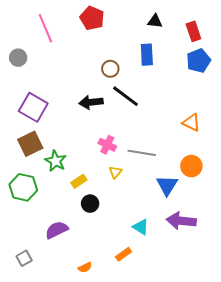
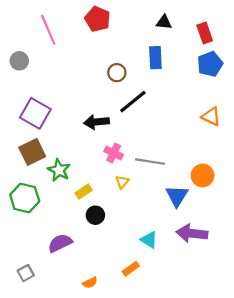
black line: (126, 96) -> (133, 102), turned -76
black arrow: (91, 102) -> (96, 122), moved
orange triangle: (191, 122) -> (211, 117), moved

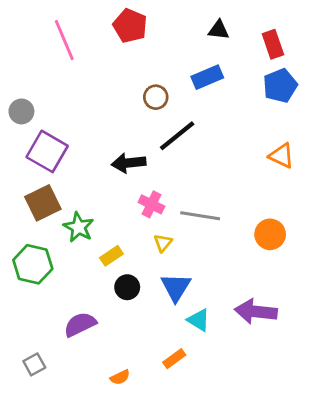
blue rectangle: (155, 58) -> (207, 77), turned 70
gray circle: (19, 61) -> (21, 111), moved
blue triangle: (177, 196) -> (176, 287), moved

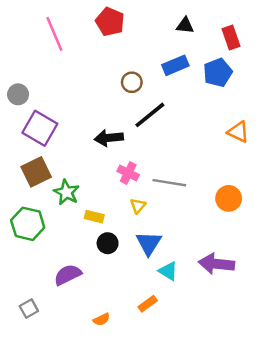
blue pentagon: (280, 86) -> (218, 73), moved
yellow rectangle: (111, 256) -> (94, 217), turned 48

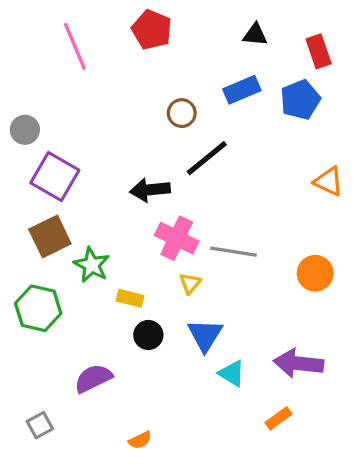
pink cross: (128, 173) -> (177, 238), size x1.4
orange rectangle: (148, 304) -> (278, 418), moved

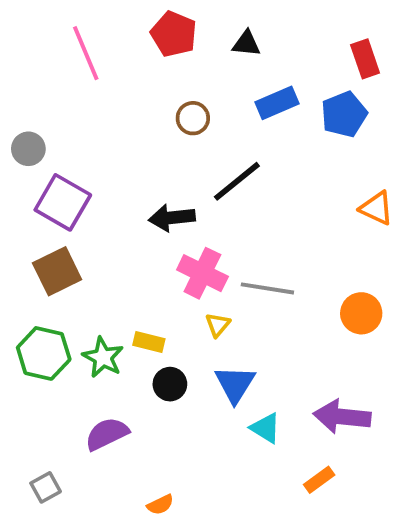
black triangle: (255, 35) -> (246, 44), moved
brown circle: (182, 113) -> (193, 118), moved
green star: (92, 265) -> (103, 357), moved

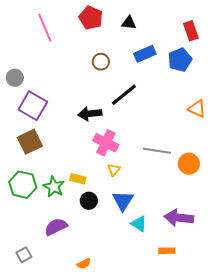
gray line: (267, 288) -> (157, 151), moved
orange rectangle: (319, 480) -> (167, 251), turned 35

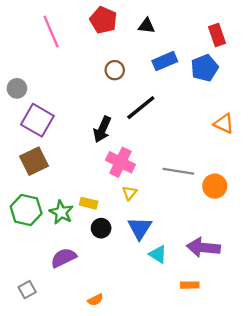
black arrow: (90, 114) -> (102, 129), turned -60

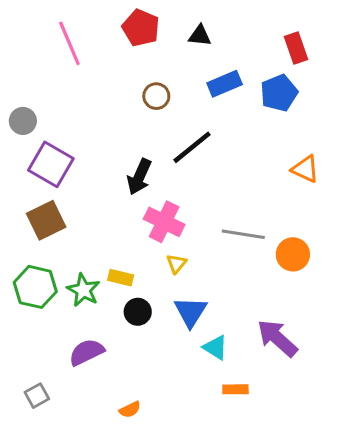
purple arrow: (203, 248) -> (277, 338), turned 36
orange rectangle: (190, 285) -> (235, 389), moved

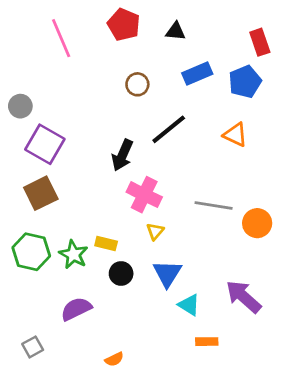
orange triangle: (305, 169) -> (235, 135), moved

